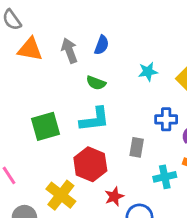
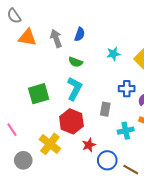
cyan L-shape: (95, 119) -> (74, 89), turned -55

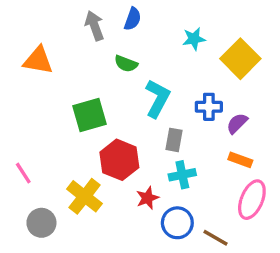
orange triangle: (27, 37) -> (38, 60), moved
cyan star: (113, 54) -> (194, 39), moved
cyan L-shape: (74, 89) -> (157, 99), moved
green square: (39, 94) -> (90, 115), moved
cyan cross: (126, 131) -> (182, 175), moved

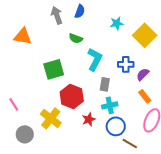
orange rectangle: (240, 160) -> (145, 96), turned 32
blue circle: (177, 223) -> (116, 126), moved

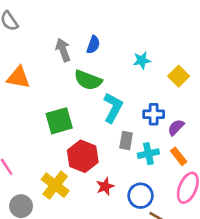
yellow square: (145, 35) -> (179, 76), size x0.7
green semicircle: (76, 38) -> (88, 80), size x1.5
cyan cross: (110, 105) -> (148, 154), moved

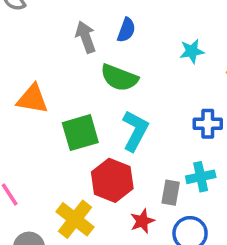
orange triangle: (18, 77) -> (33, 99), moved
cyan L-shape: (113, 108) -> (135, 131), moved
gray rectangle: (126, 141) -> (171, 193), moved

